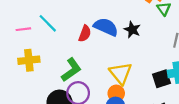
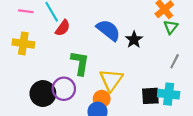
red semicircle: (85, 34) -> (63, 28), moved
green L-shape: (71, 70) -> (80, 63), moved, turned -60

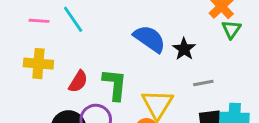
red semicircle: (63, 28) -> (78, 82), moved
gray line: (175, 61) -> (203, 83), moved, turned 56

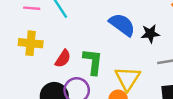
black star: (184, 49) -> (150, 34), turned 30

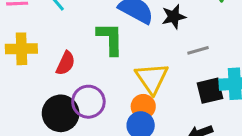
green L-shape: (93, 62) -> (110, 39), moved

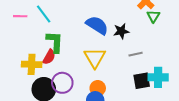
green L-shape: (110, 39) -> (55, 42), moved
yellow cross: (21, 49) -> (32, 64), moved
yellow triangle: (152, 78) -> (95, 58), moved

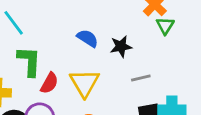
blue semicircle: (97, 25) -> (88, 38), size x0.7
red semicircle: (49, 57) -> (49, 83), moved

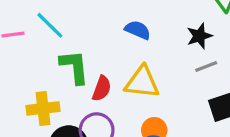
black star: (121, 46) -> (199, 36), moved
yellow triangle: (84, 83) -> (142, 82), turned -44

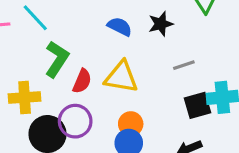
black star: (199, 36) -> (161, 24), moved
green L-shape: (74, 67) -> (57, 59), turned 36

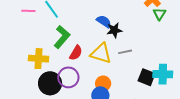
black star: (161, 24) -> (114, 30), moved
gray line: (184, 65) -> (125, 52), moved
black square: (198, 105) -> (147, 77), turned 30

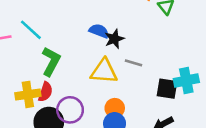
gray line: (125, 52) -> (133, 63), turned 40
red semicircle: (76, 53) -> (45, 92), moved

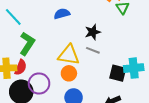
blue semicircle: (99, 31) -> (62, 14), moved, turned -42
black star: (114, 39) -> (93, 32), moved
orange circle: (115, 108) -> (69, 73), moved

